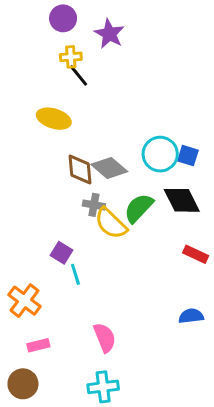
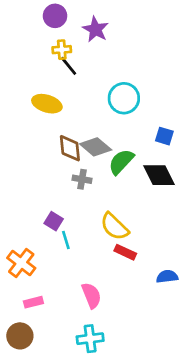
cyan circle: (160, 154) -> (124, 98), moved
green semicircle: (139, 208) -> (121, 162), moved
yellow semicircle: (111, 223) -> (114, 227), moved
red rectangle: (196, 254) -> (125, 252), moved

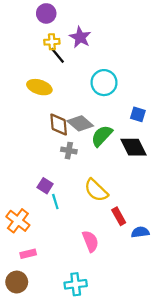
purple star: (96, 29) -> (80, 37), moved
red rectangle: (125, 252) -> (119, 216), moved, turned 36
pink semicircle: (91, 295) -> (90, 241), moved

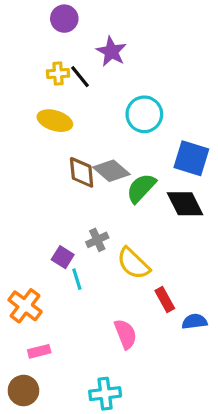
yellow cross: (52, 42) -> (58, 74), moved
blue square: (138, 114) -> (191, 158), size x1.6
gray cross: (69, 151) -> (97, 240), moved, turned -35

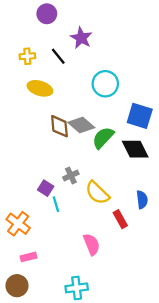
yellow cross: (58, 74) -> (27, 56), moved
blue semicircle: (195, 321) -> (142, 200), moved, turned 90

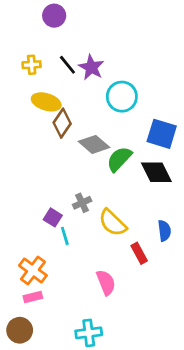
purple star: (81, 38) -> (91, 67), moved
brown diamond: (59, 126) -> (62, 123), moved, turned 40
orange cross: (18, 224) -> (33, 271), moved

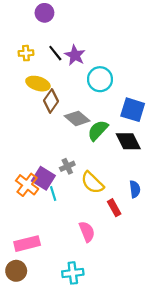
purple square: (53, 217) -> (43, 178), size x1.5
orange cross: (33, 271) -> (27, 185), moved
pink rectangle: (33, 297) -> (27, 244), size x1.6

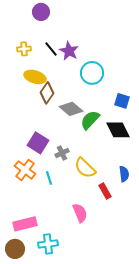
blue square: (133, 110) -> (122, 101), size x0.7
purple square: (43, 178) -> (38, 143), moved
cyan cross: (73, 273) -> (48, 244), moved

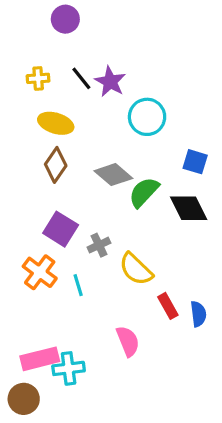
brown diamond: (47, 93) -> (56, 165), moved
blue semicircle: (124, 174) -> (198, 314), moved
cyan cross: (48, 244) -> (69, 368), moved

